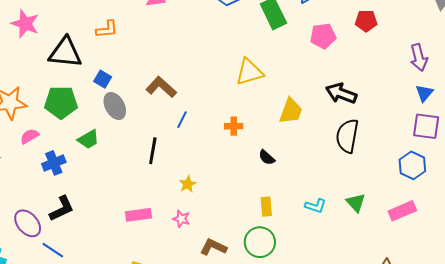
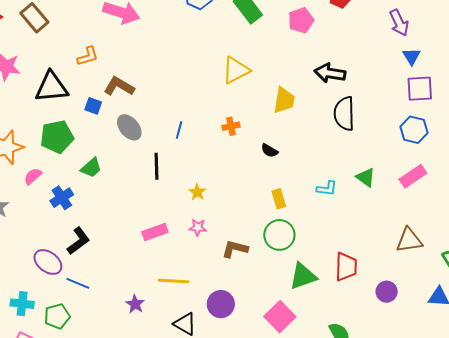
brown L-shape: (161, 87) -> (119, 86), moved
gray ellipse: (115, 106) -> (129, 127), moved

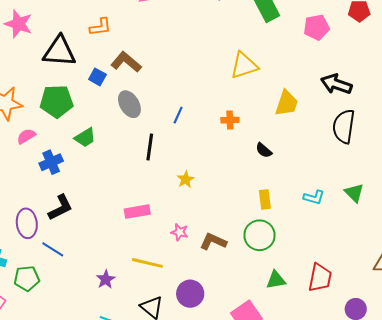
pink star: (198, 227) -> (180, 232), moved
purple ellipse: (48, 262) -> (27, 223), turned 36
green triangle: (303, 276) -> (276, 280), size x0.7

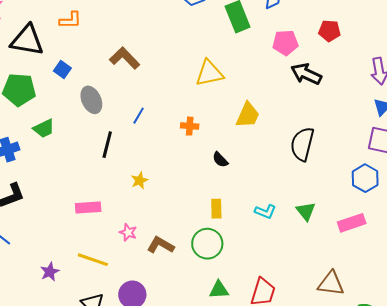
brown L-shape: (126, 62) -> (125, 58), moved
black arrow: (336, 84) -> (306, 74), moved

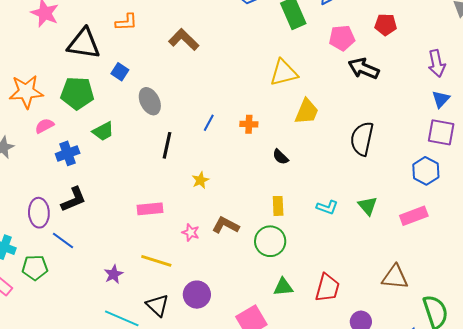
brown L-shape: (125, 58) -> (184, 40), moved
yellow triangle: (209, 73) -> (284, 73), moved
blue line: (139, 116) -> (209, 123), moved
brown L-shape: (161, 245) -> (226, 225), moved

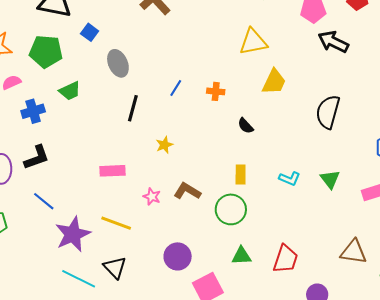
blue line: (63, 241) -> (44, 201), moved
purple star: (114, 274) -> (73, 234), size x1.8
purple circle: (197, 295) -> (178, 256), moved

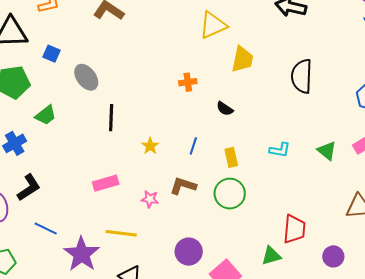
blue line: (176, 88) -> (193, 146), moved
green triangle: (330, 179) -> (327, 151), moved
green triangle: (241, 256) -> (271, 256), moved

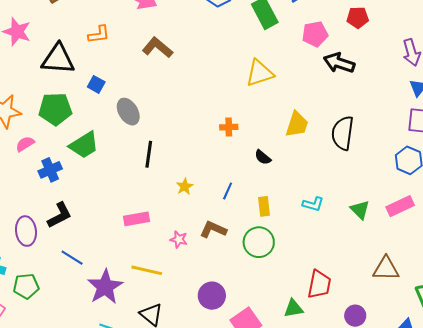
yellow trapezoid: (242, 59) -> (297, 124), moved
green trapezoid: (46, 115) -> (84, 145), size x1.4

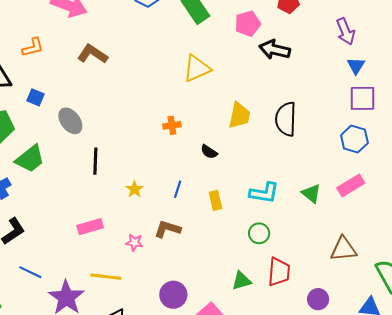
cyan L-shape: (313, 204) -> (264, 193), size x1.4
green circle: (259, 242) -> (259, 233), moved, size x0.7
green triangle: (293, 308) -> (241, 281), moved

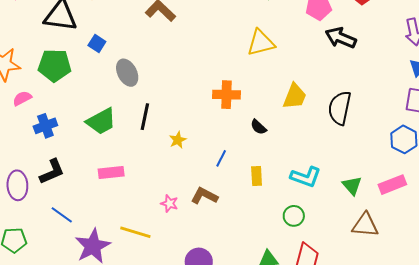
orange cross: (172, 125) -> (226, 95), size x1.5
green trapezoid: (30, 159) -> (101, 121), moved
yellow star: (135, 189) -> (178, 140), moved
pink rectangle: (90, 227) -> (111, 173), moved
brown triangle: (343, 249) -> (365, 225), moved

